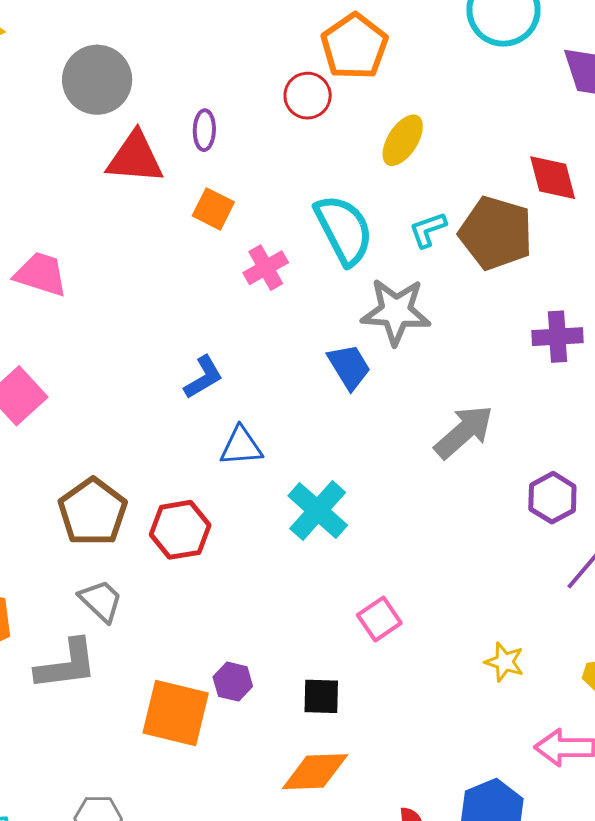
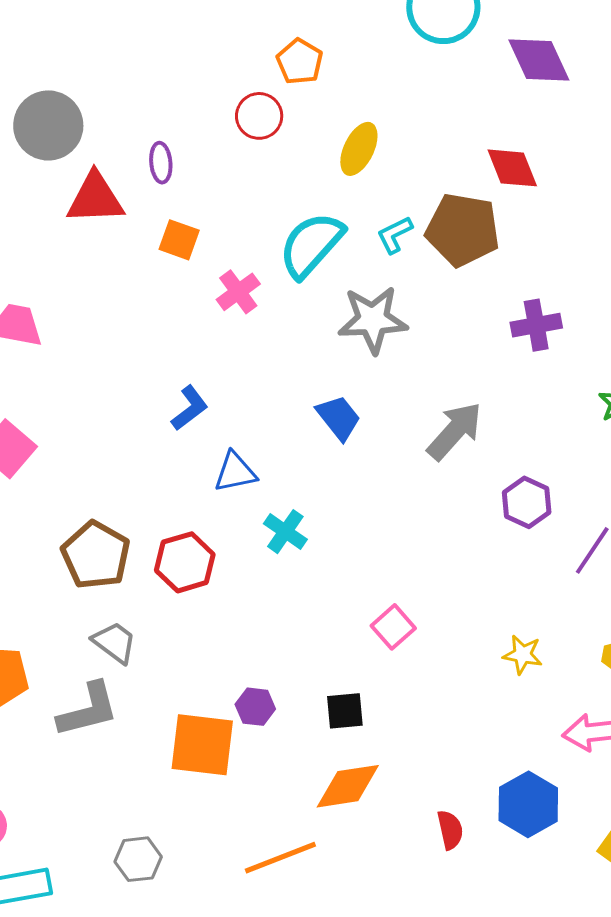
orange pentagon: (354, 46) -> (300, 62), size x0.7
cyan semicircle: (344, 230) -> (311, 245), turned -104
blue trapezoid: (349, 367) -> (338, 418), moved
purple hexagon: (552, 498) -> (527, 502), moved
cyan cross: (318, 510) -> (285, 532), moved, size x0.7

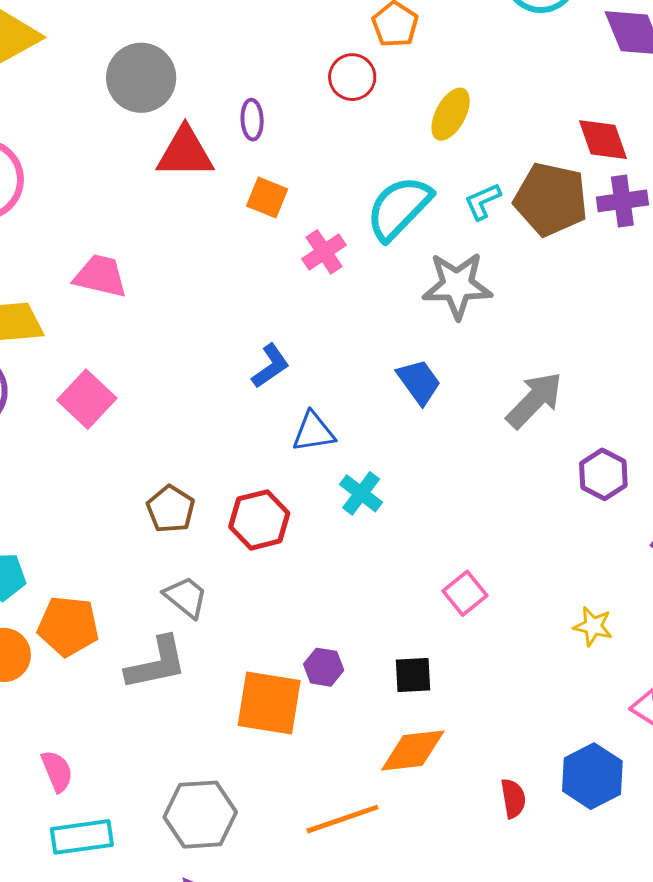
purple cross: (536, 325) -> (622, 201), moved
brown pentagon: (96, 555) -> (171, 509), size x0.7
gray hexagon: (138, 859) -> (200, 815), size x1.5

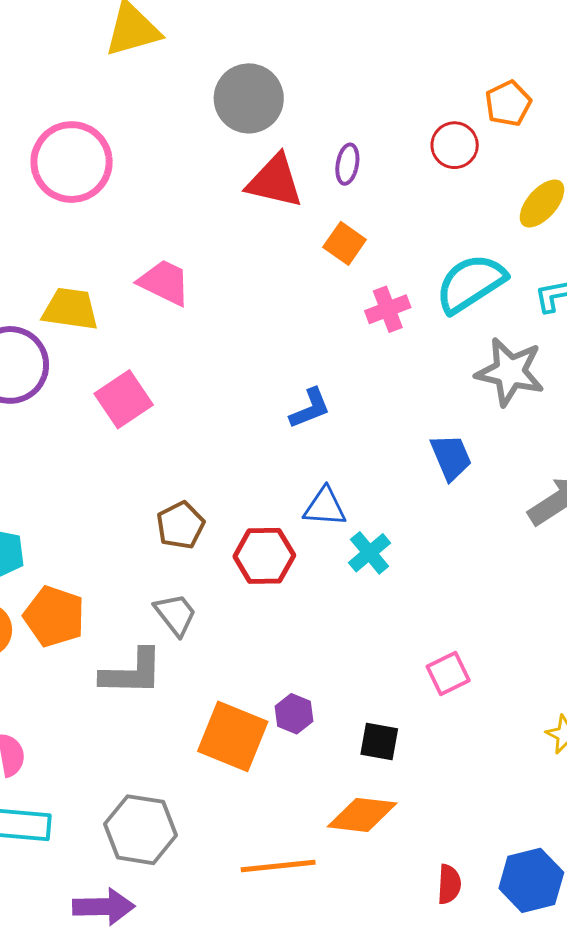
blue triangle: (313, 432) -> (325, 507), moved

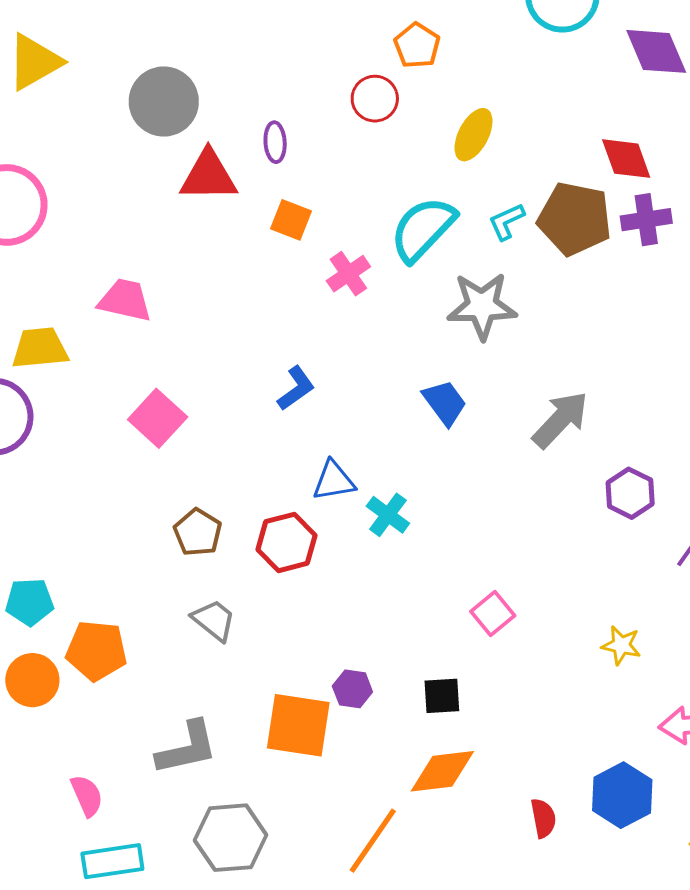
pink square: (124, 399) -> (158, 418), moved
gray L-shape: (132, 672) -> (187, 748), moved
orange line: (278, 866) -> (373, 841), turned -36

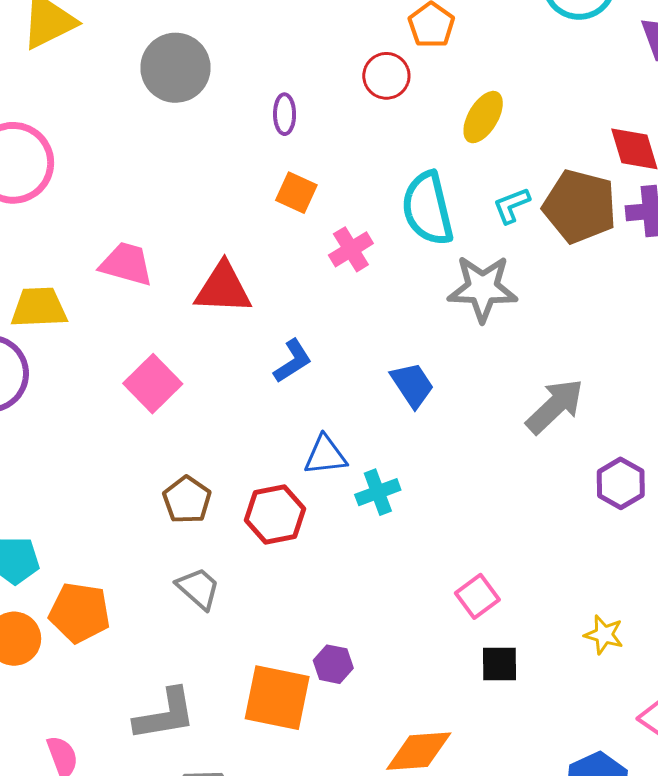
red triangle: (208, 176) -> (223, 288), moved
cyan semicircle: (423, 229) -> (428, 209), turned -60
blue trapezoid: (445, 403) -> (412, 385), moved
cyan cross: (388, 515) -> (378, 492), turned 30
black square: (442, 696) -> (500, 664), moved

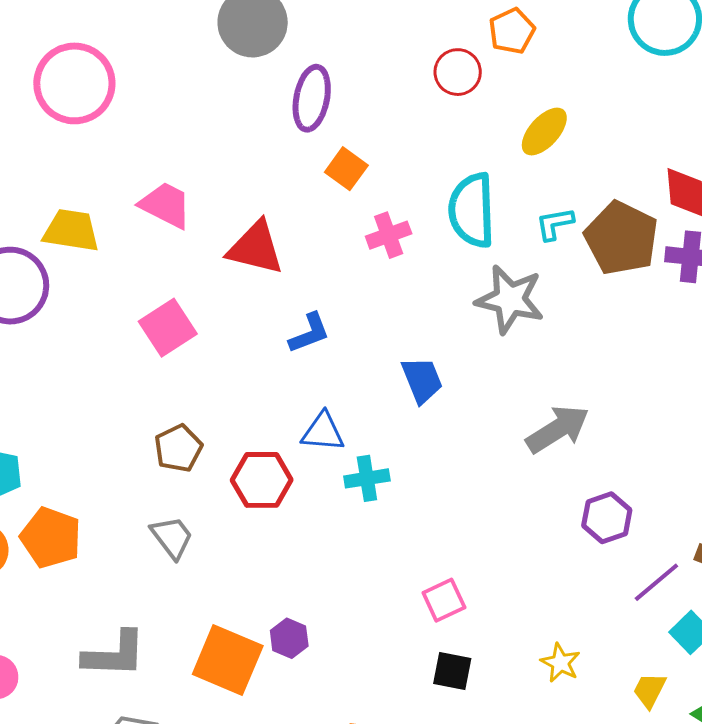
purple ellipse: (285, 114) -> (312, 98), moved, size x1.6

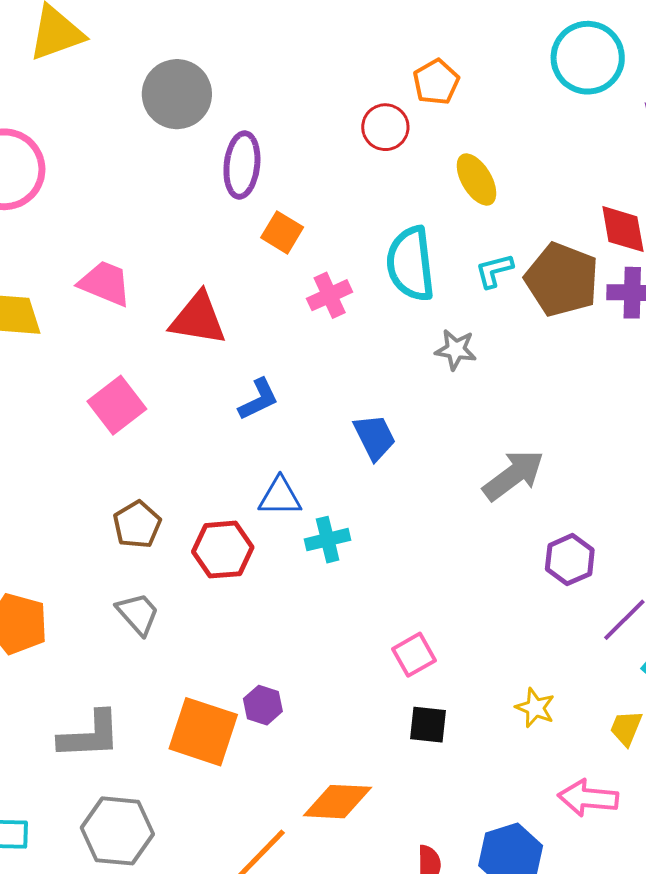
yellow ellipse: (544, 132) -> (476, 180), turned -68
gray star: (510, 299) -> (456, 350), size x0.6

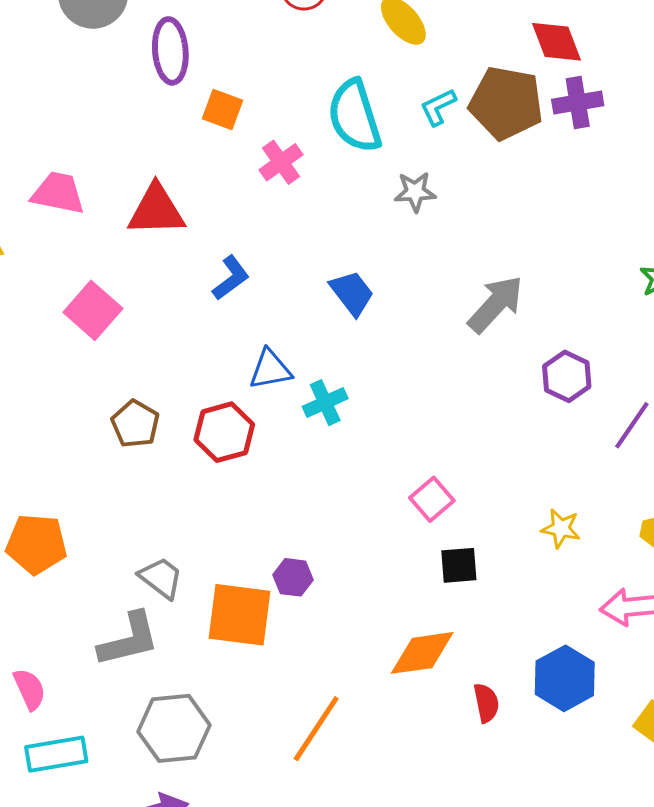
gray trapezoid: (138, 614) -> (161, 578), moved
orange diamond: (337, 802) -> (422, 653), moved

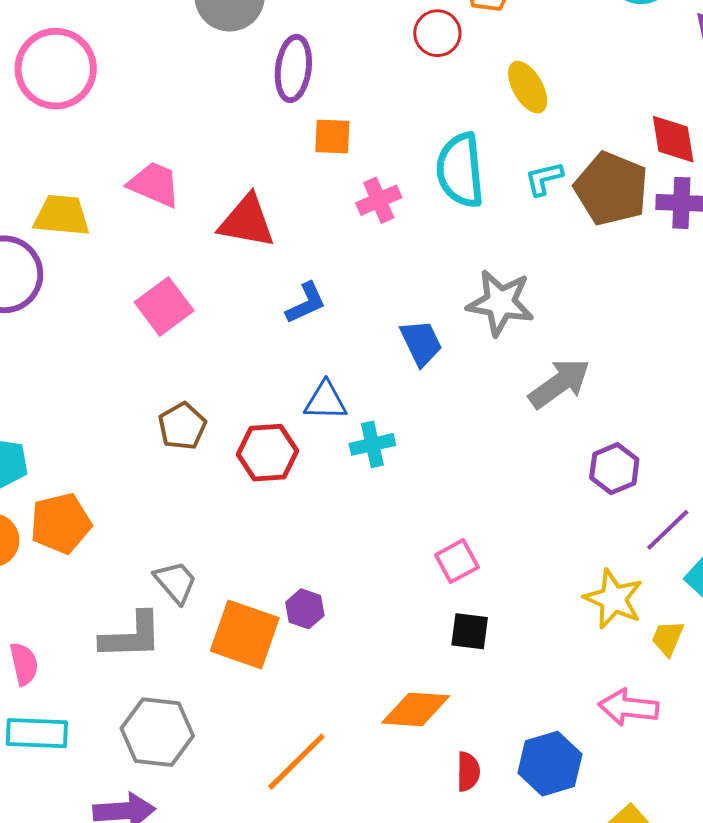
orange square: (223, 110) -> (332, 137), turned -30
gray star: (415, 192) -> (500, 303), moved, size x1.6
yellow star: (561, 528) -> (613, 599), moved, size x1.5
orange pentagon: (36, 544) -> (61, 523), turned -30

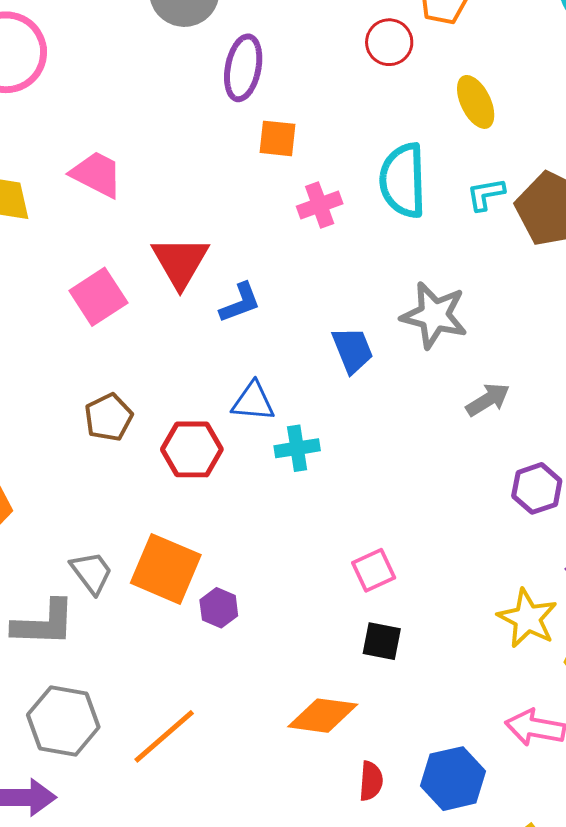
red triangle: (247, 221) -> (180, 262), moved, turned 46
gray arrow: (560, 383) -> (488, 400), size x0.7
orange square: (245, 634) -> (166, 569), moved
orange line: (296, 762) -> (164, 736), moved

